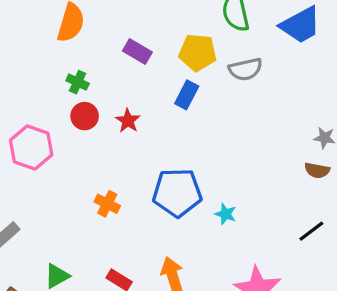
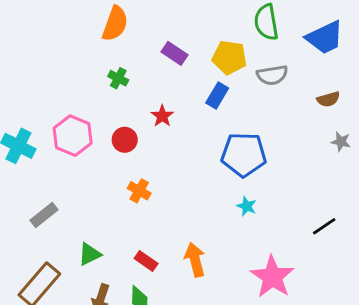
red circle: (85, 116) -> (125, 140), moved
brown semicircle: (317, 170) -> (328, 99), moved, turned -30
blue pentagon: (177, 193) -> (244, 155), moved

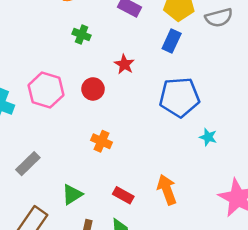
blue pentagon: (244, 155) -> (179, 97), moved
orange cross: (139, 191) -> (101, 141), moved

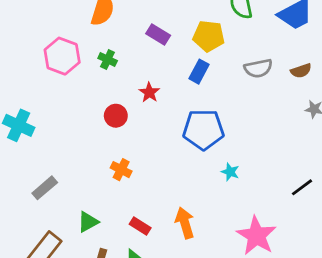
gray semicircle: (219, 18) -> (258, 68), moved
pink hexagon: (46, 90) -> (62, 56), moved

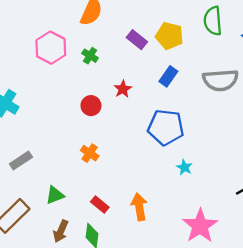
yellow pentagon: (209, 36) -> (170, 36), moved
gray semicircle: (258, 68) -> (220, 80), size x1.4

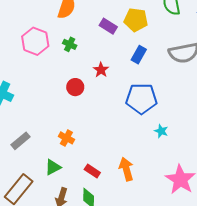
orange cross: (90, 153) -> (66, 138), moved

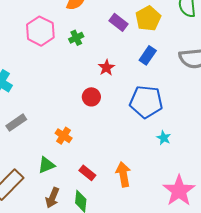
yellow pentagon: (136, 20) -> (148, 18), turned 30
green cross: (70, 44) -> (76, 38), turned 32
red circle: (75, 87) -> (91, 97), moved
gray rectangle: (21, 141) -> (16, 123), moved

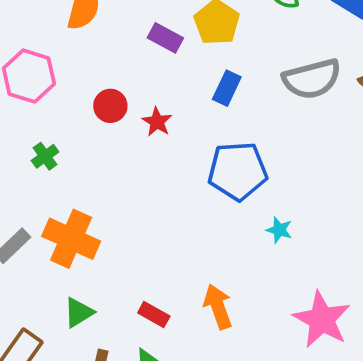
green cross: (76, 38) -> (45, 156), moved
red circle: (91, 97) -> (110, 106), moved
orange cross: (64, 136) -> (71, 239), moved, size x1.8

